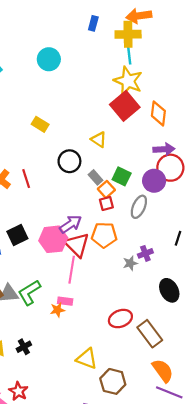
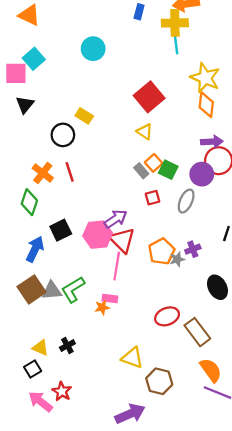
yellow star: (128, 81) -> (205, 78), moved
red square: (125, 106) -> (149, 97), moved
black circle: (69, 161) -> (63, 135), moved
orange square: (106, 189) -> (154, 163), moved
orange pentagon: (104, 235) -> (161, 251), moved, turned -30

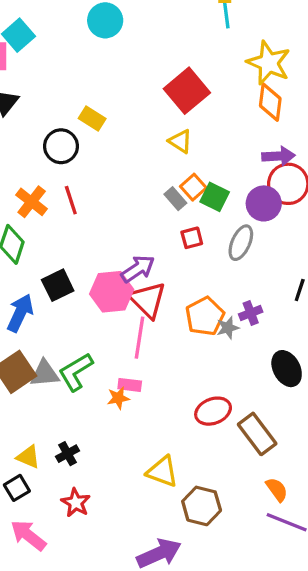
orange semicircle: (211, 370) -> (277, 490), size x0.7
red star: (62, 391) -> (76, 503), moved

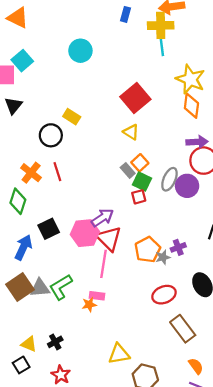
green square: (215, 197) -> (142, 181), moved
purple circle: (264, 203) -> (187, 186), moved
gray ellipse: (241, 243) -> (169, 179), moved
red ellipse: (213, 411) -> (164, 295), moved
yellow triangle: (162, 472) -> (119, 354), turned -30

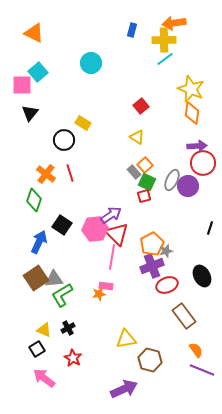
cyan line: (162, 46) -> (165, 59), turned 60
red square: (135, 98) -> (141, 106), size x0.6
black square: (49, 229) -> (62, 225), turned -30
purple cross: (178, 247) -> (152, 266), moved, size x1.6
green L-shape: (61, 287) -> (62, 295), moved

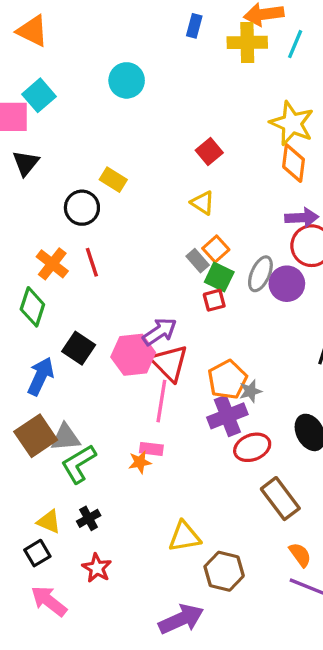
cyan line: (165, 59) -> (295, 44), moved, turned -30

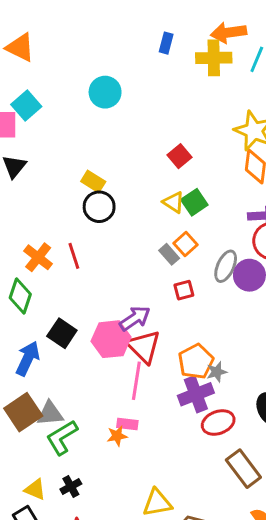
black circle: (82, 208) -> (99, 207), moved
green square: (219, 277) -> (194, 202), moved, turned 30

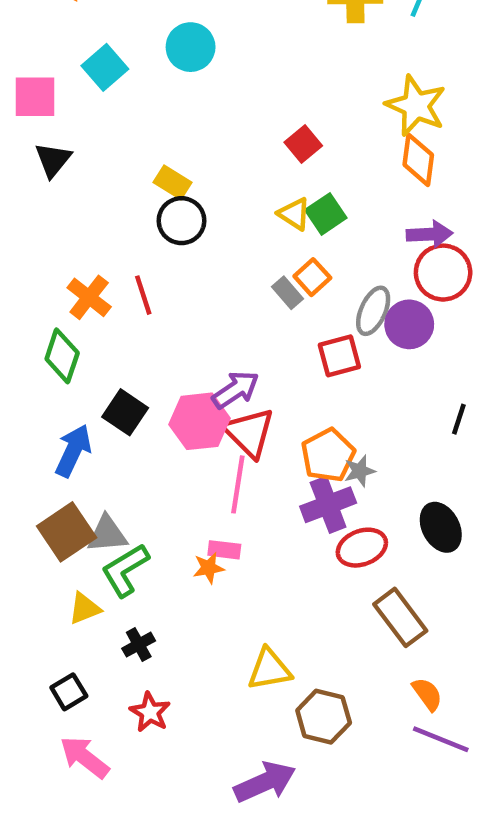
cyan square: (26, 106) -> (105, 67), moved
red square: (184, 290) -> (339, 356), moved, size x1.4
yellow triangle: (35, 489) -> (85, 608), moved, turned -45

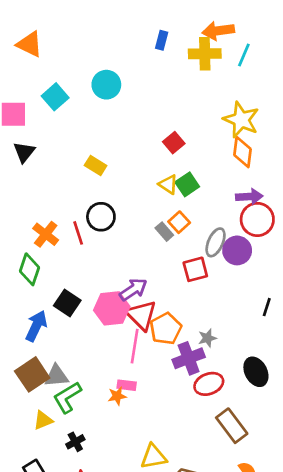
black circle: (182, 221) -> (101, 217), moved
orange pentagon: (328, 455) -> (166, 329), moved

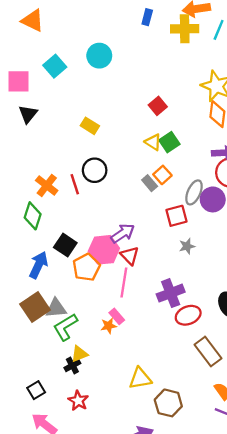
red triangle: (141, 315) -> (130, 256), size x0.7
orange pentagon: (166, 329) -> (86, 267), moved
gray star: (207, 338) -> (187, 246), moved
pink rectangle: (127, 385) -> (117, 316), turned 42
yellow triangle: (43, 420) -> (79, 354), moved

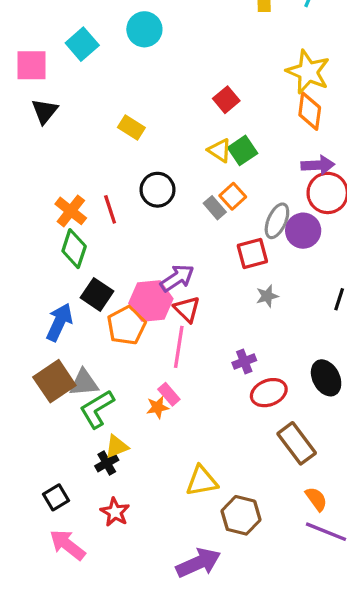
black circle: (95, 170) -> (157, 190), moved
green diamond: (33, 216) -> (74, 249), moved
purple cross: (171, 293) -> (244, 362), size x0.6

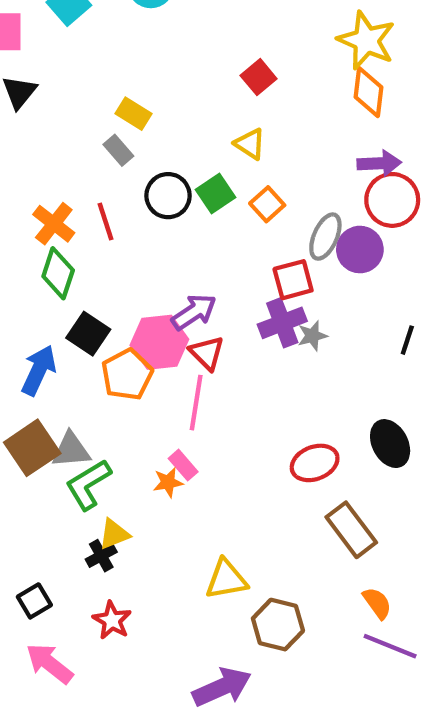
green square: (243, 150) -> (215, 193), moved
gray rectangle: (215, 208) -> (118, 150), moved
purple cross: (244, 362) -> (282, 323), moved, size x1.5

